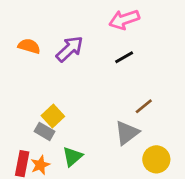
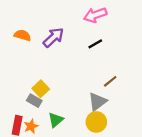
yellow circle: (156, 159) -> (96, 122), moved

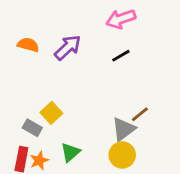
brown line: (110, 81) -> (140, 114), moved
gray rectangle: (34, 101) -> (32, 128), moved

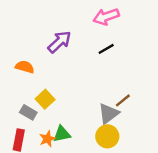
orange semicircle: (28, 45) -> (25, 67), moved
green triangle: (70, 152) -> (62, 134), turned 30
orange star: (39, 160) -> (47, 139), moved

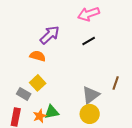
orange semicircle: (25, 67) -> (38, 56), moved
brown line: (123, 100) -> (116, 83), moved, turned -32

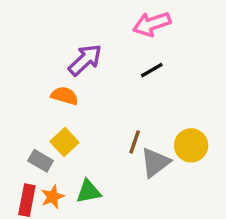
brown line: (116, 83) -> (135, 142), moved
yellow circle: (90, 114) -> (191, 145), moved
orange star: (40, 116) -> (53, 197), moved

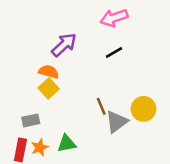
yellow square: (65, 142) -> (49, 88), moved
brown line: (135, 142) -> (101, 106), turned -42
gray rectangle: (41, 161) -> (31, 120), turned -42

